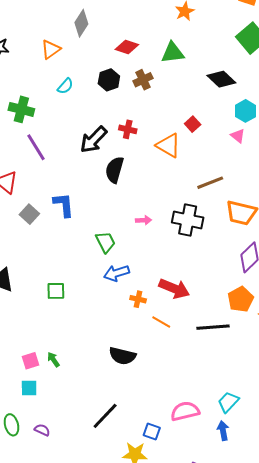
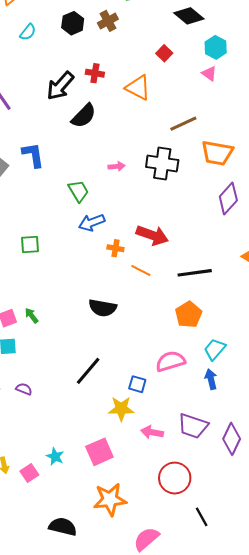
red square: (193, 124) -> (164, 53), moved
black semicircle: (115, 170) -> (84, 116), turned -148
orange pentagon: (241, 299) -> (188, 315), moved

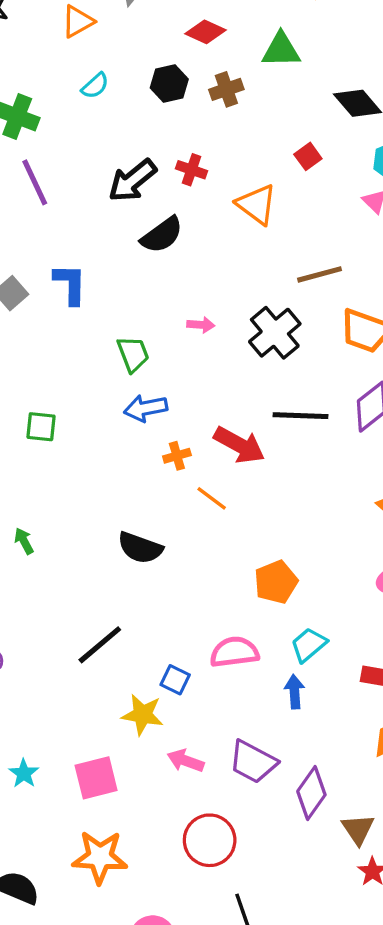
black cross: (162, 164) -> (275, 333), turned 32
orange cross: (115, 248) -> (177, 456), turned -35
black line: (195, 273) -> (300, 416), moved

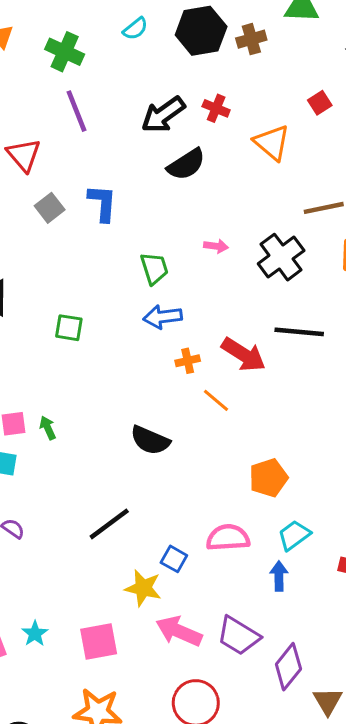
black hexagon: (169, 84) -> (201, 31), size x1.5
pink arrow: (186, 761) -> (179, 631), size x1.4

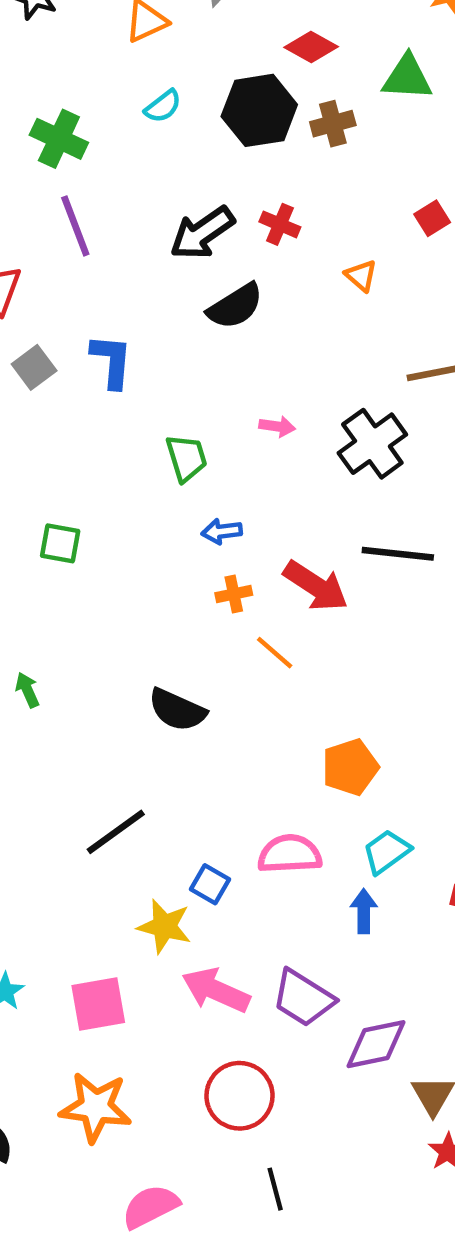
orange triangle: (272, 143) -> (361, 276), size x0.6
blue arrow: (163, 317) -> (222, 531), moved, size x0.7
purple diamond: (288, 667) -> (376, 1044), turned 39

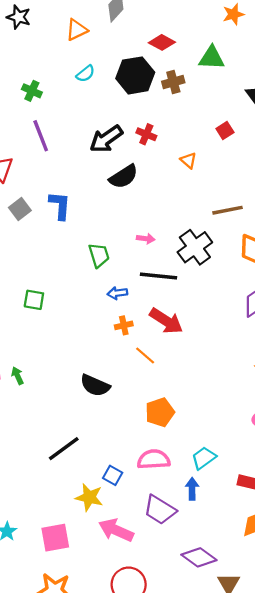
green cross: (59, 139) -> (32, 91), size x0.7
black line: (398, 554) -> (159, 276), moved
orange pentagon: (350, 767) -> (160, 412), moved
purple trapezoid: (303, 998) -> (160, 510), moved
purple diamond: (376, 1044) -> (199, 557), turned 48

